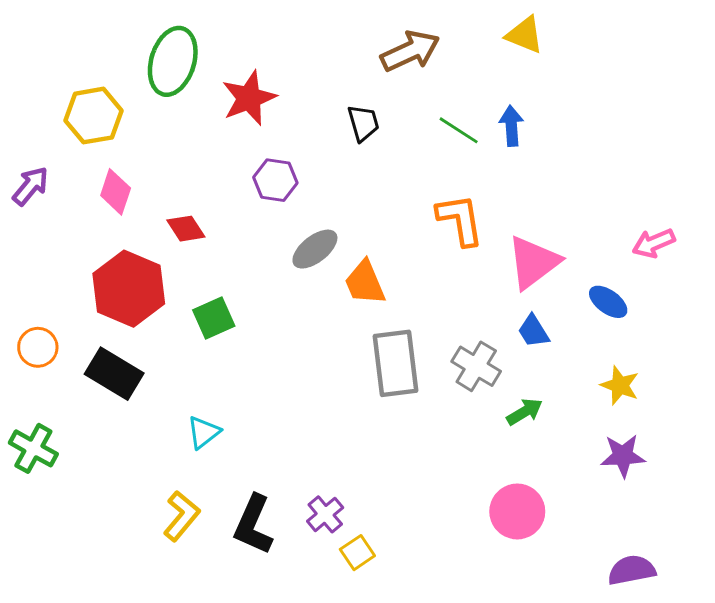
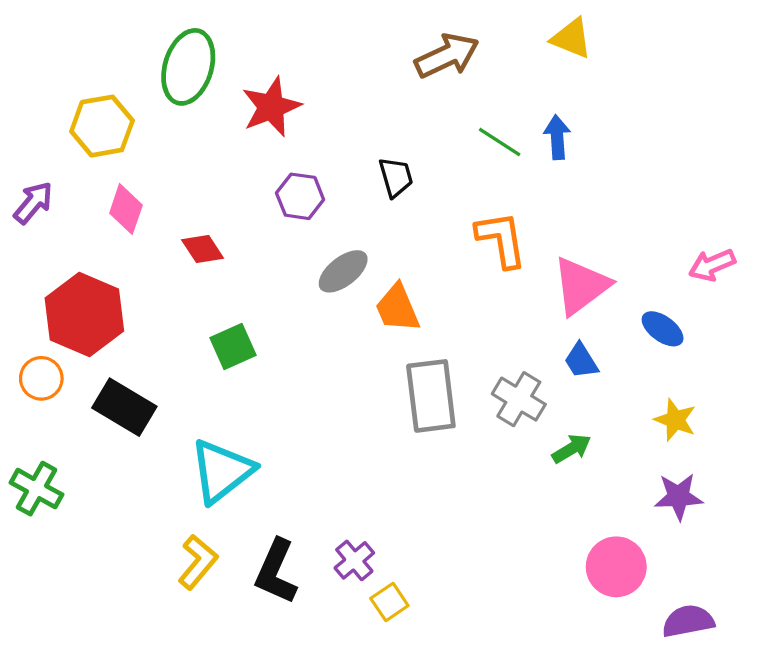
black trapezoid: (363, 123) -> (396, 177), moved
red hexagon: (129, 289) -> (84, 314), moved
cyan triangle: (203, 432) -> (222, 471), size x1.8
pink circle: (517, 511) -> (616, 567), moved

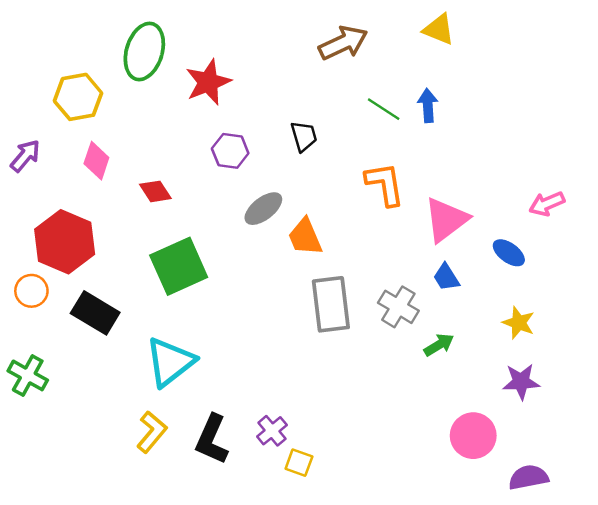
green square: (233, 346) -> (179, 266), size x1.6
yellow square: (389, 602) -> (299, 463), turned -36

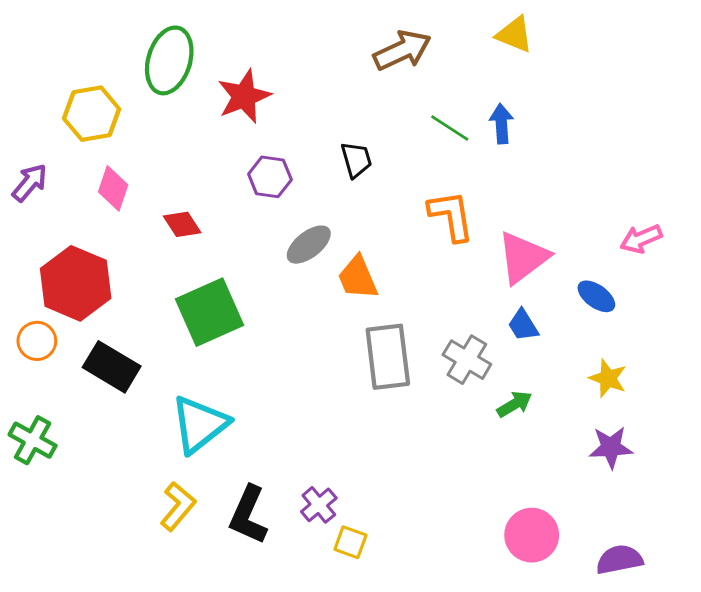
pink circle: (473, 436) -> (532, 535), moved

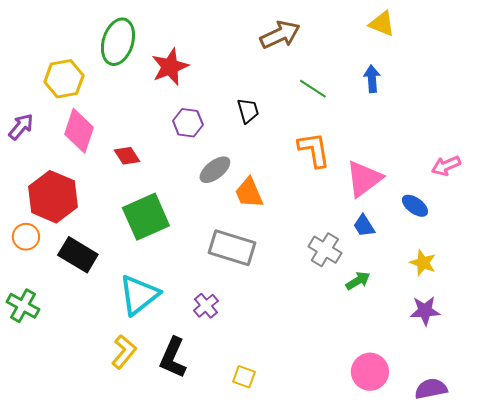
yellow triangle: (514, 35) -> (382, 24), moved
blue arrow: (501, 124) -> (372, 79), moved
pink diamond: (113, 188) -> (79, 131), size x1.4
gray rectangle: (388, 357) -> (232, 248), moved, turned -66
purple cross: (319, 505) -> (206, 306), moved

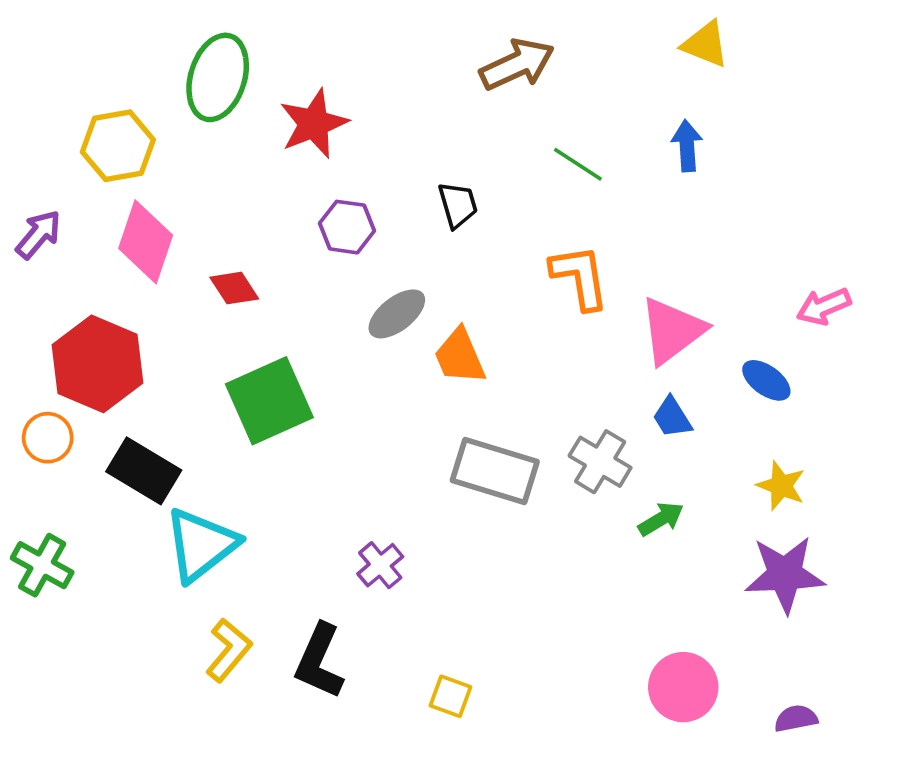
gray rectangle: (232, 248) -> (495, 471), moved
cyan triangle: (139, 295) -> (201, 545), moved
purple star: (425, 311) -> (785, 574), size x1.4
purple semicircle: (431, 389) -> (796, 718), size x0.7

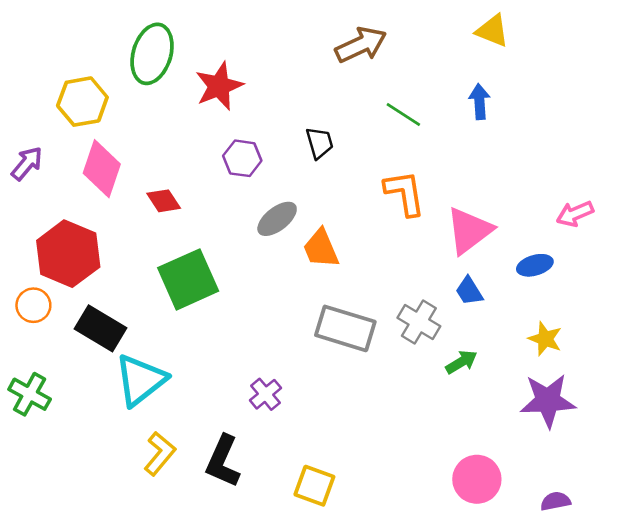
blue ellipse: (766, 380) -> (535, 265), turned -52
yellow square: (450, 696) -> (314, 486), size x1.4

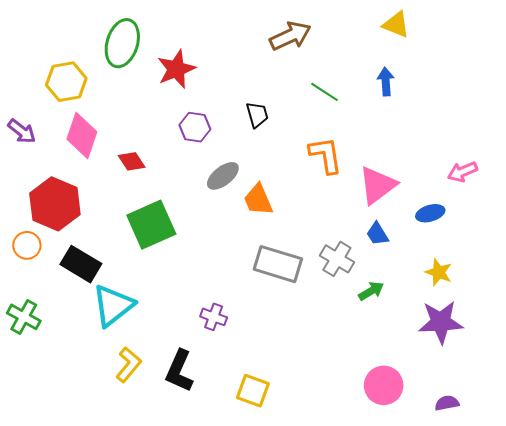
purple arrow: (27, 163) -> (22, 131), turned 88
purple cross: (265, 394) -> (214, 317), turned -30

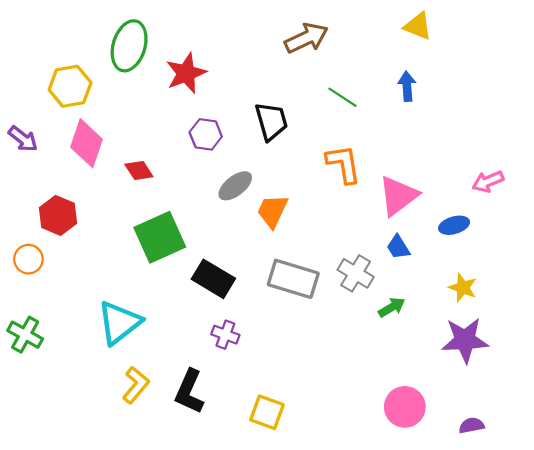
black trapezoid: (257, 115) -> (271, 121), size x1.4
orange trapezoid: (258, 200) -> (272, 211), turned 48
red hexagon: (55, 204) -> (58, 215), size x0.7
black rectangle: (81, 264) -> (213, 279), moved

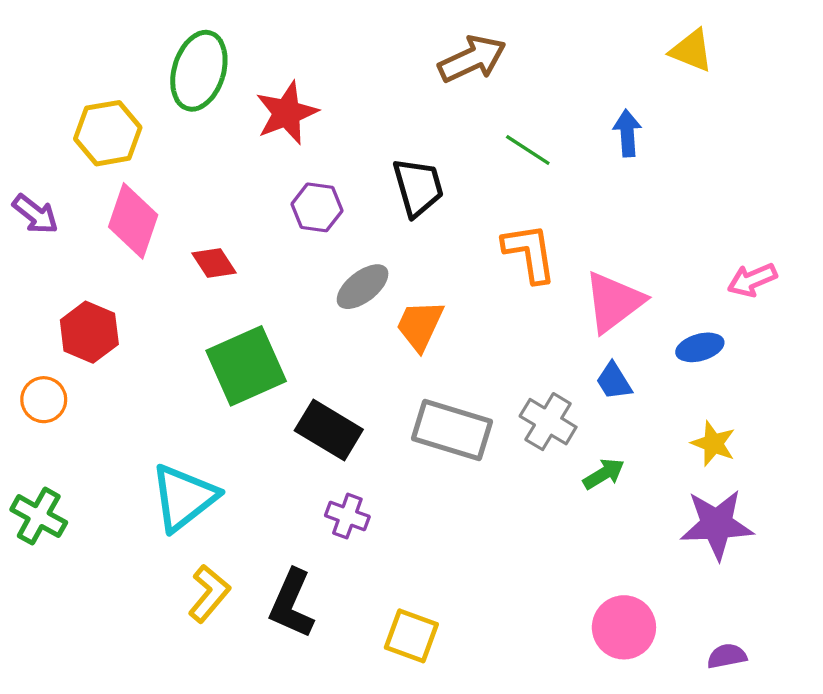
yellow triangle: (418, 26) -> (691, 51), moved

